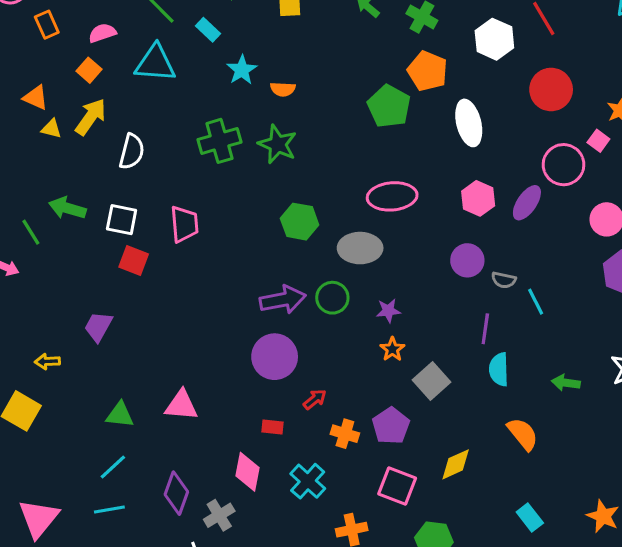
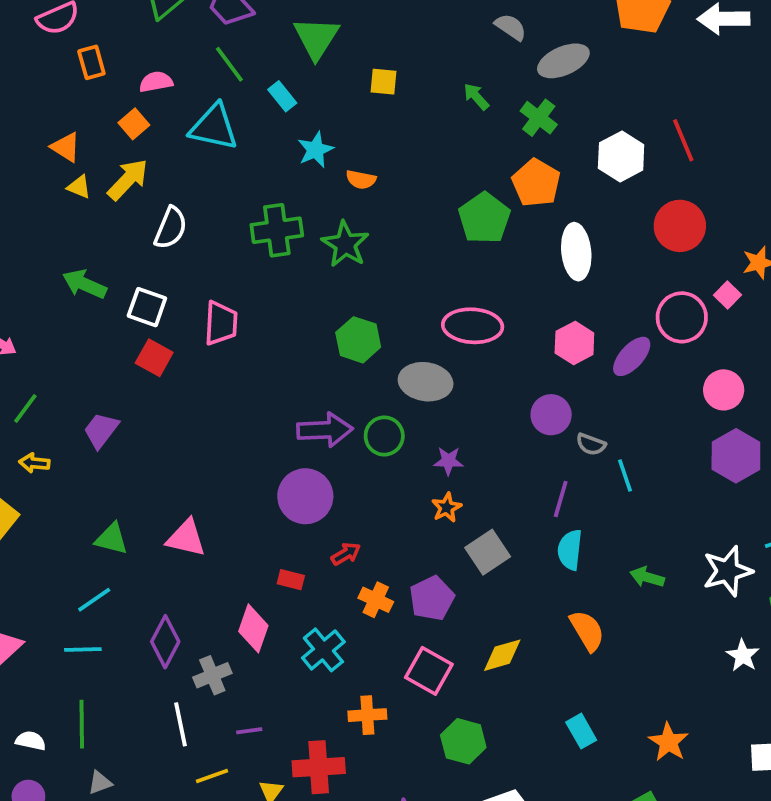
green line: (31, 232) -> (25, 409), moved, turned 60

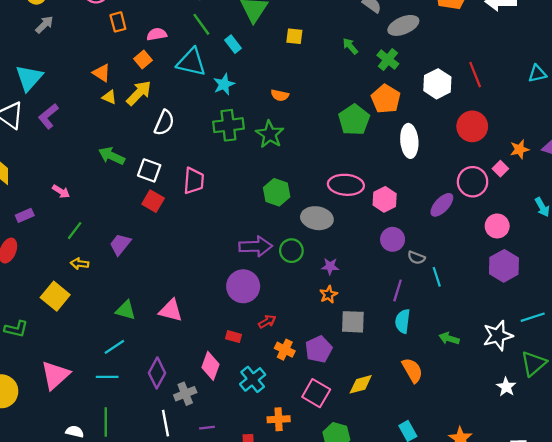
cyan star: (316, 150) -> (224, 84), moved
pink hexagon: (574, 343) -> (385, 199), moved
gray square: (488, 552) -> (353, 322), turned 35

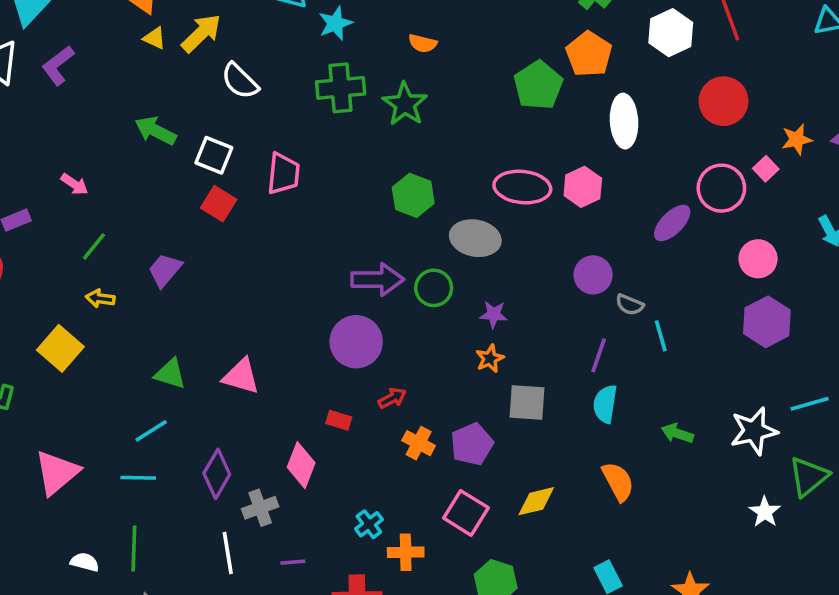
white semicircle: (164, 123) -> (240, 81), turned 110
pink hexagon: (385, 199) -> (583, 187), moved
cyan cross: (253, 379) -> (369, 524), moved, size x0.7

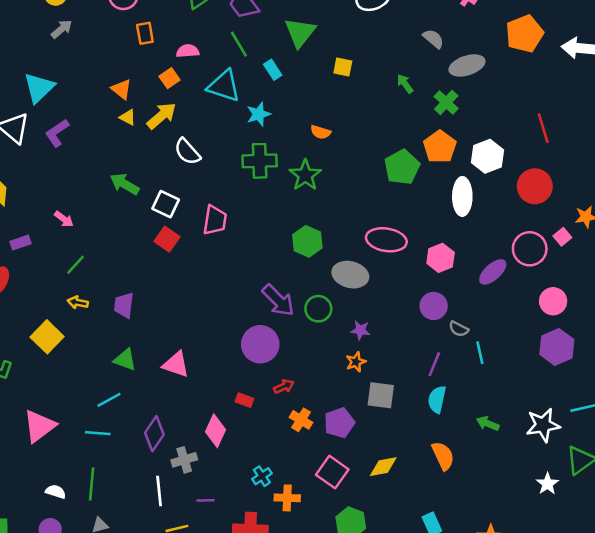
white hexagon: (671, 33) -> (487, 156), moved
pink hexagon: (583, 187) -> (441, 258), moved
purple trapezoid: (165, 270) -> (124, 305), moved, turned -36
purple arrow: (377, 280) -> (278, 300), turned 42

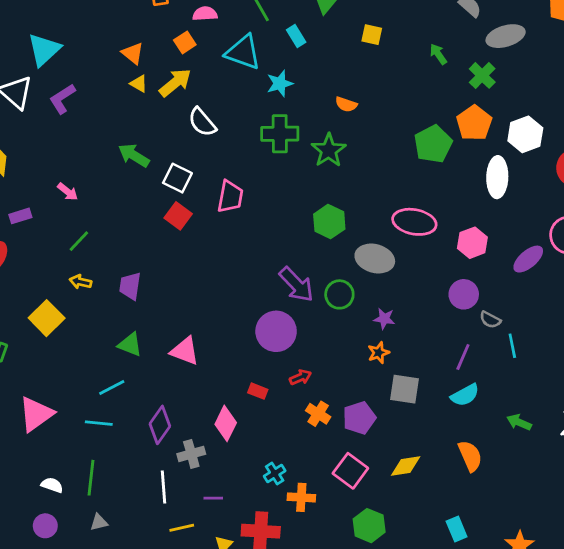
cyan semicircle: (437, 399) -> (465, 395), turned -132

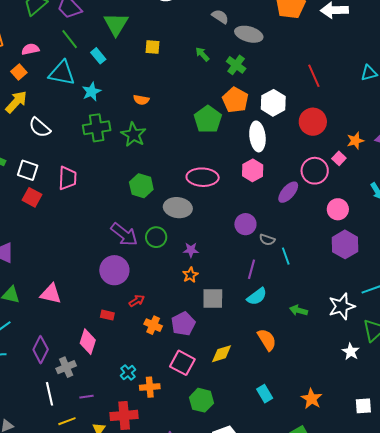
gray ellipse: (506, 36) -> (249, 34), turned 40
pink hexagon: (472, 243) -> (253, 170), moved

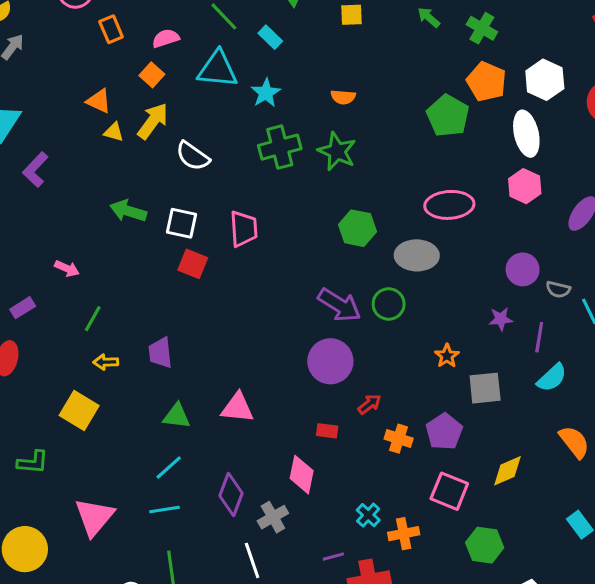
purple star: (191, 250) -> (501, 319), moved
purple line: (87, 397) -> (333, 557), moved

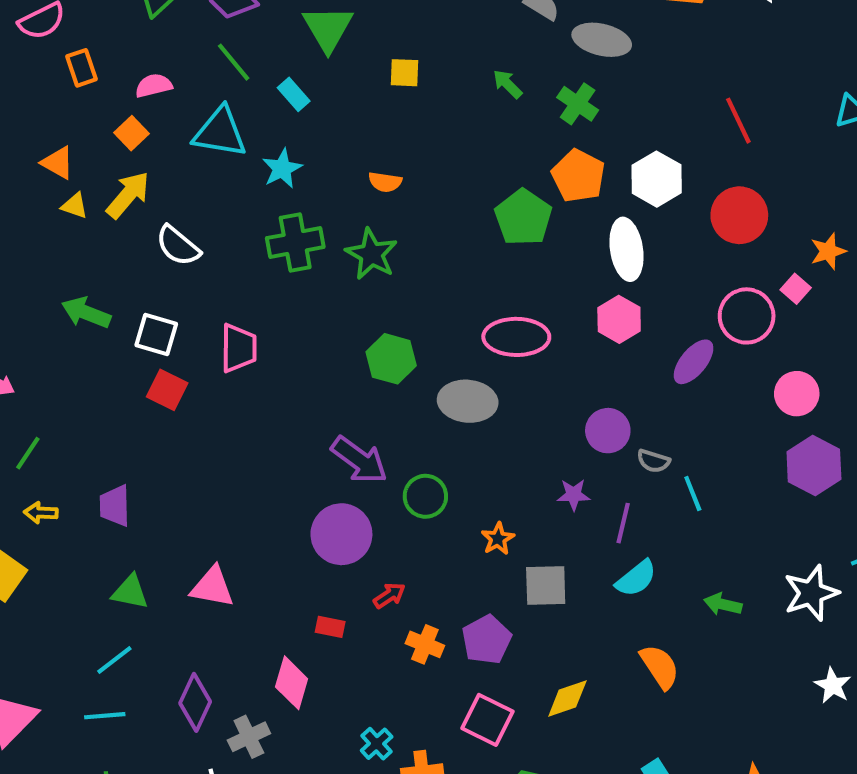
green circle: (389, 304) -> (425, 496), moved

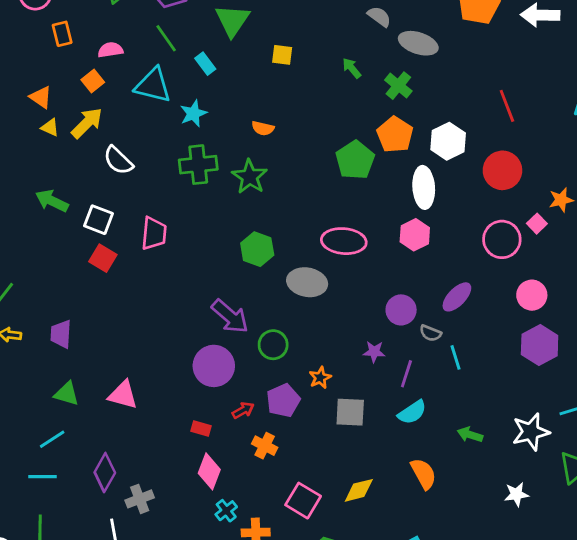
purple ellipse: (694, 362) -> (457, 297), moved
purple pentagon: (487, 640) -> (283, 400), moved
pink diamond: (292, 683) -> (209, 471), moved
white star: (833, 685) -> (516, 494), moved, turned 30

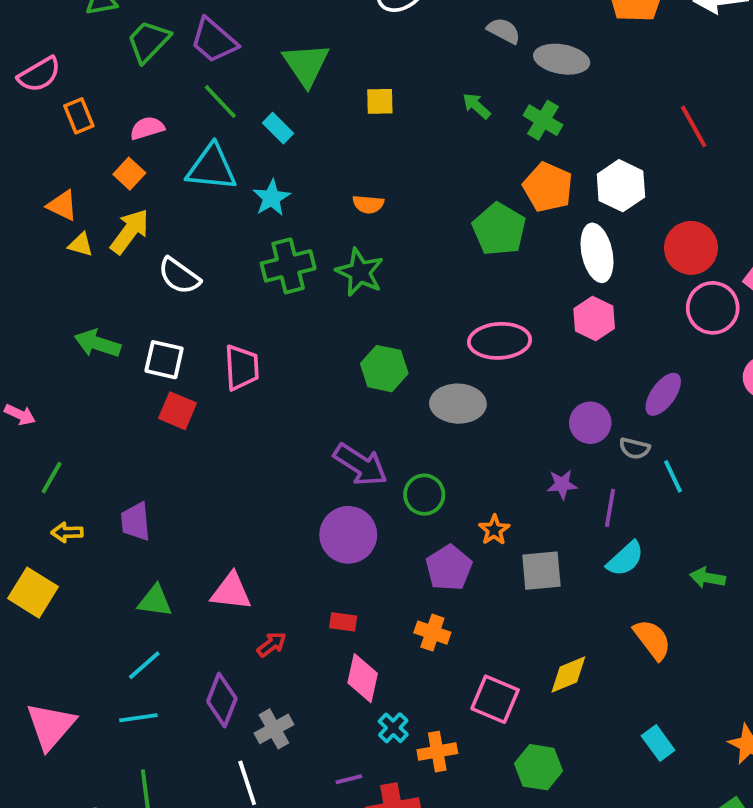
red circle: (502, 170) -> (691, 248), moved
red arrow: (243, 410) -> (272, 644), moved

